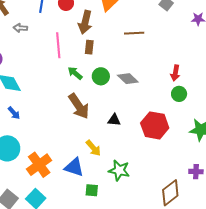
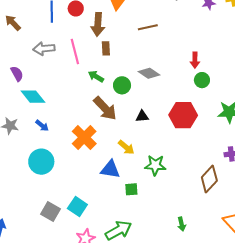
gray arrow: (20, 28) -> (44, 49), moved, size x1.5
green circle: (101, 76) -> (122, 85), moved
orange cross: (39, 165) -> (84, 137), moved

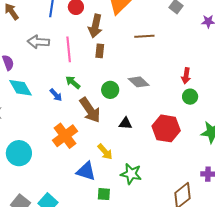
green arrow: (96, 76) -> (73, 82), moved
blue arrow: (42, 126) -> (56, 95), moved

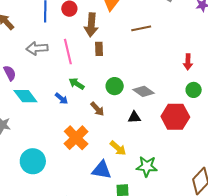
gray diamond: (139, 82) -> (144, 91), moved
green circle: (190, 97) -> (194, 90), moved
brown arrow: (90, 110) -> (97, 109), size x0.6

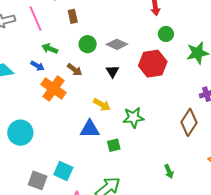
brown rectangle: (99, 49) -> (73, 16), moved
black triangle: (134, 117) -> (112, 71), turned -48
orange cross: (76, 138) -> (53, 88), moved

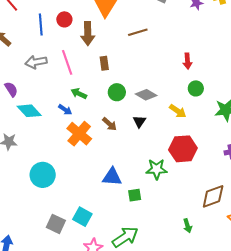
red hexagon: (153, 64) -> (183, 149), moved
brown arrow: (75, 70) -> (110, 124), moved
yellow arrow: (102, 105) -> (178, 111), moved
brown diamond: (189, 122) -> (213, 196), moved, turned 32

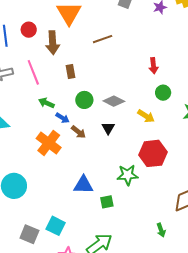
blue arrow: (65, 110) -> (63, 118), moved

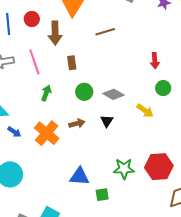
green arrow: (46, 103) -> (46, 93), turned 84
blue arrow: (63, 118) -> (14, 132), moved
brown arrow: (78, 132) -> (77, 124), turned -56
red hexagon: (153, 153) -> (159, 167), moved

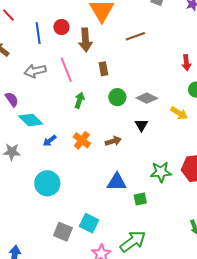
brown arrow: (77, 124) -> (113, 141), moved
blue arrow: (14, 132) -> (50, 141), turned 112
orange cross: (47, 133) -> (82, 140), size x0.7

